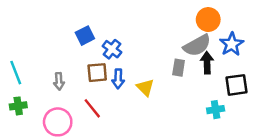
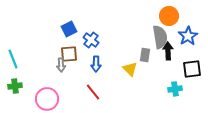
gray semicircle: (197, 45) -> (160, 37), turned -70
brown square: (97, 73) -> (69, 54), moved
gray arrow: (59, 81) -> (61, 65), moved
yellow triangle: (145, 87) -> (130, 69), moved
red line: (92, 108) -> (93, 92), moved

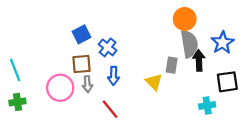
orange circle: (169, 16) -> (185, 19), moved
gray arrow: (61, 65) -> (87, 84), moved
pink circle: (47, 99) -> (60, 88), moved

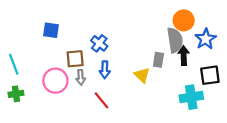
orange circle: (185, 19) -> (184, 20), moved
blue square: (82, 34) -> (51, 30), moved, turned 35
cyan cross: (207, 106) -> (191, 97), size x1.5

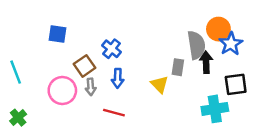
orange circle: (184, 20) -> (218, 29), moved
brown square: (75, 59) -> (84, 66), turned -30
green cross: (16, 94) -> (18, 118), moved, turned -32
red line: (101, 100) -> (114, 113), turned -36

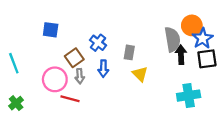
gray rectangle: (178, 67) -> (129, 52), moved
black square: (236, 84) -> (207, 59), moved
red line: (114, 113) -> (70, 99), moved

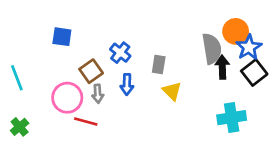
black square: (207, 59) -> (254, 72), turned -30

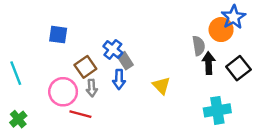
blue star: (249, 47) -> (233, 17), moved
gray semicircle: (212, 49) -> (199, 46), size x0.7
gray rectangle: (159, 65) -> (125, 61), moved, turned -42

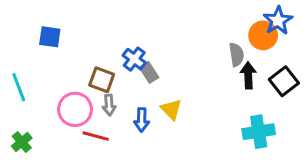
blue square: (58, 35) -> (50, 37), moved
brown square: (85, 67) -> (102, 80), turned -35
blue arrow: (119, 79) -> (142, 120), moved
yellow triangle: (161, 86) -> (171, 109), moved

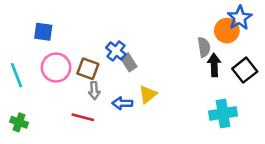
pink circle: (75, 109) -> (56, 68), moved
yellow triangle: (171, 109) -> (148, 94), turned 36
blue arrow: (142, 120) -> (122, 103), turned 90
green cross: (22, 142) -> (19, 122), turned -30

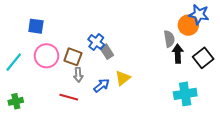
blue star: (240, 18) -> (199, 15), turned -30
cyan line: (16, 75) -> (14, 62), turned 60
blue arrow: (122, 103) -> (102, 85), turned 140
green cross: (19, 122) -> (16, 101), turned -32

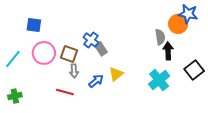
black square: (203, 58) -> (194, 70), moved
cyan cross: (185, 94) -> (159, 80), moved, turned -30

